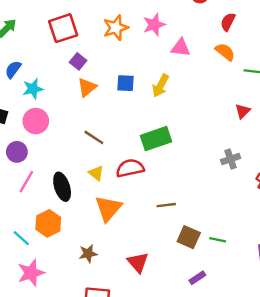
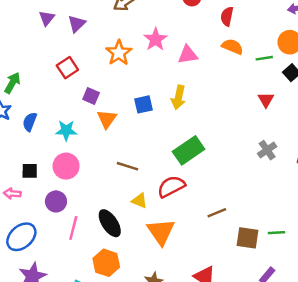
red square: (63, 28) -> (67, 68), size x0.7
cyan star: (33, 89) -> (66, 130), moved, turned 30

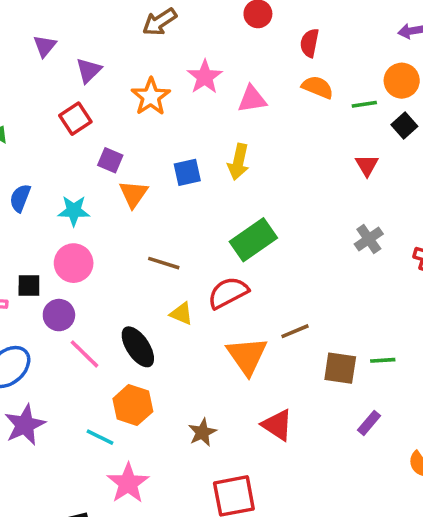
purple triangle: (77, 24) -> (89, 70), moved
black square: (30, 171) -> (29, 286), moved
pink line: (73, 228) -> (84, 354), turned -60
orange triangle: (161, 232) -> (247, 356), moved

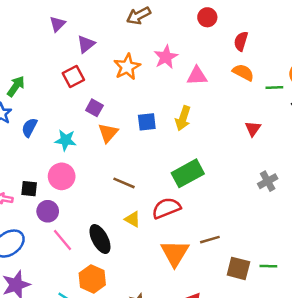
red triangle: (367, 165) -> (253, 129), moved

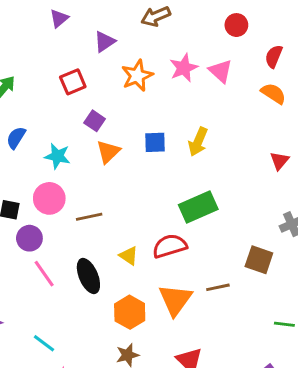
purple triangle: (86, 44) -> (104, 42), moved
pink triangle: (197, 76) -> (221, 71), moved, turned 40
brown line: (124, 183) -> (89, 217), moved, turned -40
brown square: (238, 268) -> (259, 260), moved
orange hexagon: (92, 279) -> (130, 312), moved

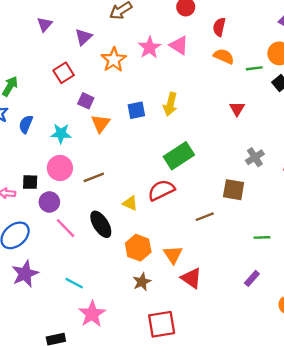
orange triangle: (175, 300) -> (173, 255), moved, size x0.7

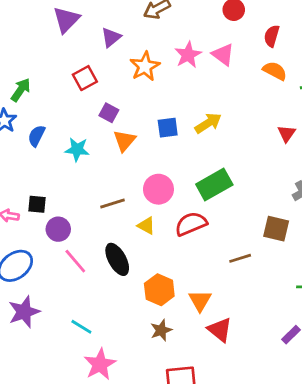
purple triangle: (45, 24) -> (66, 20), size x1.5
yellow arrow: (170, 104) -> (208, 123), turned -140
pink circle: (60, 168) -> (158, 189), moved
yellow triangle: (130, 203) -> (146, 226), moved

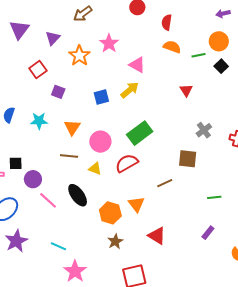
pink triangle: (223, 55) -> (137, 65), moved
orange triangle: (125, 141) -> (72, 127), moved
brown line: (113, 204) -> (69, 156), turned 30
orange triangle: (200, 301) -> (136, 204), moved

